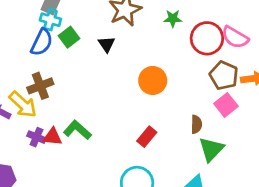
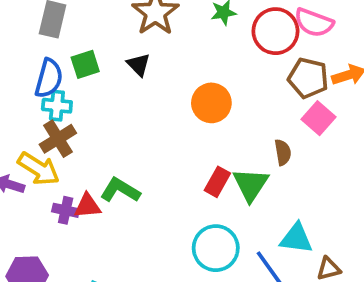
cyan cross: (50, 20) -> (57, 106), moved
green square: (69, 37) -> (85, 64), turned 30
green triangle: (211, 149) -> (251, 185), moved

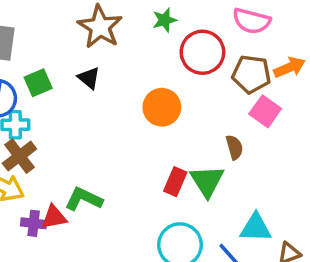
red circle: (275, 31) -> (202, 52), moved

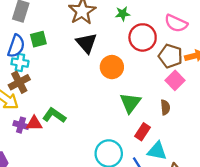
black triangle: (89, 78) -> (86, 43), moved, size x1.5
brown semicircle: (234, 147) -> (165, 107), moved
green triangle: (207, 181) -> (130, 103), moved
red rectangle: (175, 182) -> (142, 132), moved

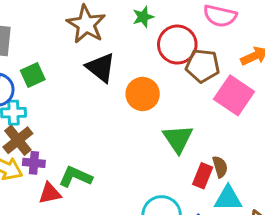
brown pentagon: (170, 56) -> (203, 66), moved
pink square: (175, 80) -> (234, 95), size x1.4
brown semicircle: (165, 107) -> (220, 167), moved
purple cross: (21, 125) -> (34, 163), moved

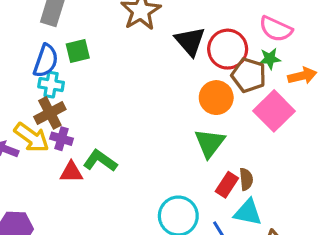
green star: (143, 17) -> (270, 59), moved
black triangle: (101, 68) -> (190, 41), moved
orange circle: (143, 94) -> (216, 98), moved

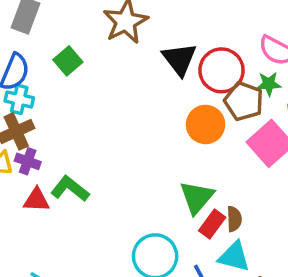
green square: (78, 51) -> (68, 61), moved, turned -30
green triangle: (210, 143) -> (197, 197), moved

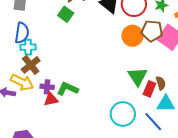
green square: (68, 61) -> (66, 14), moved
brown pentagon: (244, 101) -> (152, 31), moved
purple cross: (28, 161) -> (47, 87), moved

